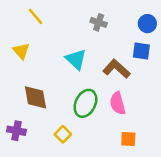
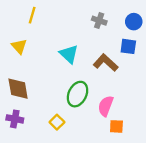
yellow line: (36, 16) -> (32, 15), turned 56
gray cross: (99, 22) -> (99, 21), moved
brown diamond: (36, 97) -> (18, 89), moved
pink semicircle: (118, 103) -> (106, 106), moved, turned 36

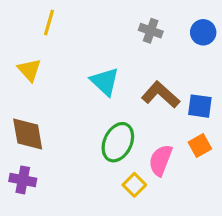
blue square: (128, 46) -> (200, 106), moved
yellow square: (57, 122) -> (134, 185), moved
orange square: (116, 126) -> (200, 145), moved, turned -32

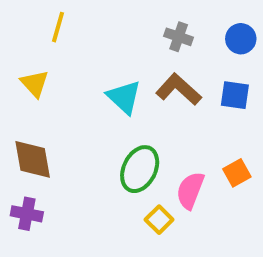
brown L-shape: (161, 95) -> (179, 89), moved
blue square: (200, 106) -> (235, 95), moved

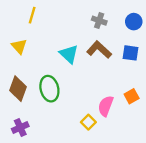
brown diamond: (33, 159) -> (18, 89), turned 30
green ellipse: (140, 169) -> (49, 89), moved, turned -40
purple cross: (27, 214) -> (20, 128), moved, turned -35

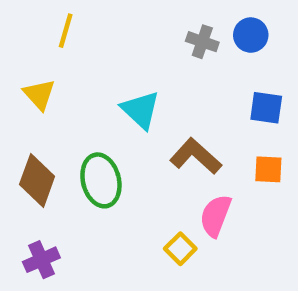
blue circle: (134, 22) -> (251, 35), moved
brown L-shape: (99, 50) -> (196, 156), moved
orange square: (132, 96) -> (268, 169), moved, turned 32

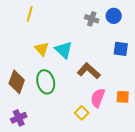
yellow triangle: (39, 95) -> (42, 49), moved
orange square: (268, 169) -> (123, 97), moved

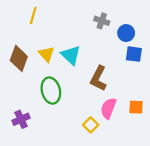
blue circle: (114, 16) -> (126, 33), moved
brown L-shape: (89, 71) -> (98, 78), turned -105
brown diamond: (17, 82) -> (19, 58), moved
purple cross: (19, 118) -> (21, 119), moved

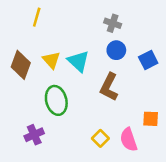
blue circle: (126, 33) -> (116, 50), moved
blue square: (134, 54) -> (148, 60), turned -35
pink semicircle: (108, 108) -> (129, 140), moved, turned -40
purple cross: (21, 119) -> (34, 135), moved

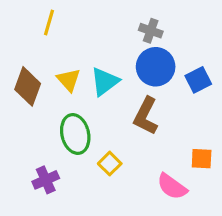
blue circle: (116, 50) -> (156, 67), size x1.5
cyan triangle: (78, 61) -> (105, 82), turned 40
yellow square: (100, 138) -> (110, 164), moved
pink semicircle: (129, 140) -> (172, 186), turned -35

